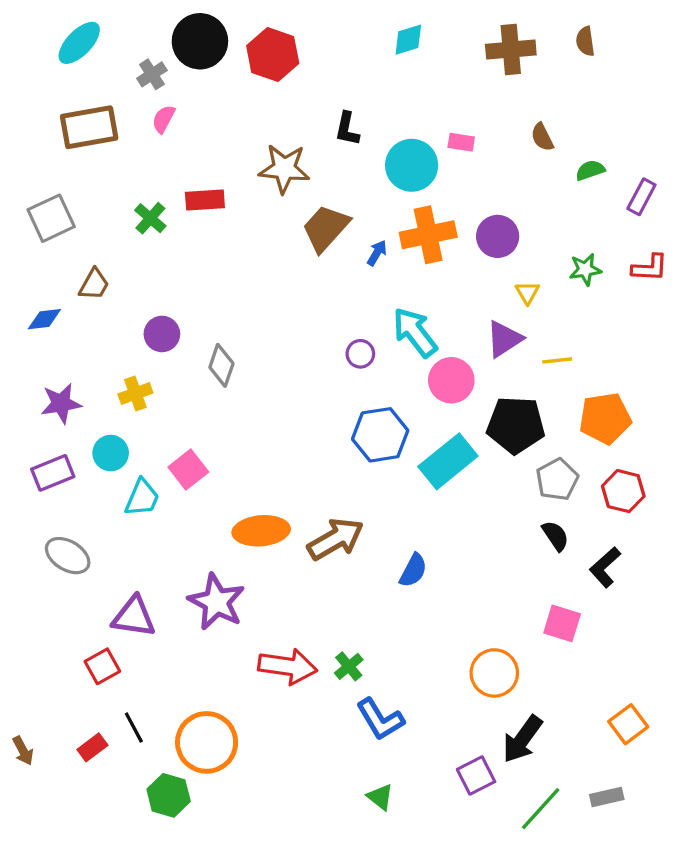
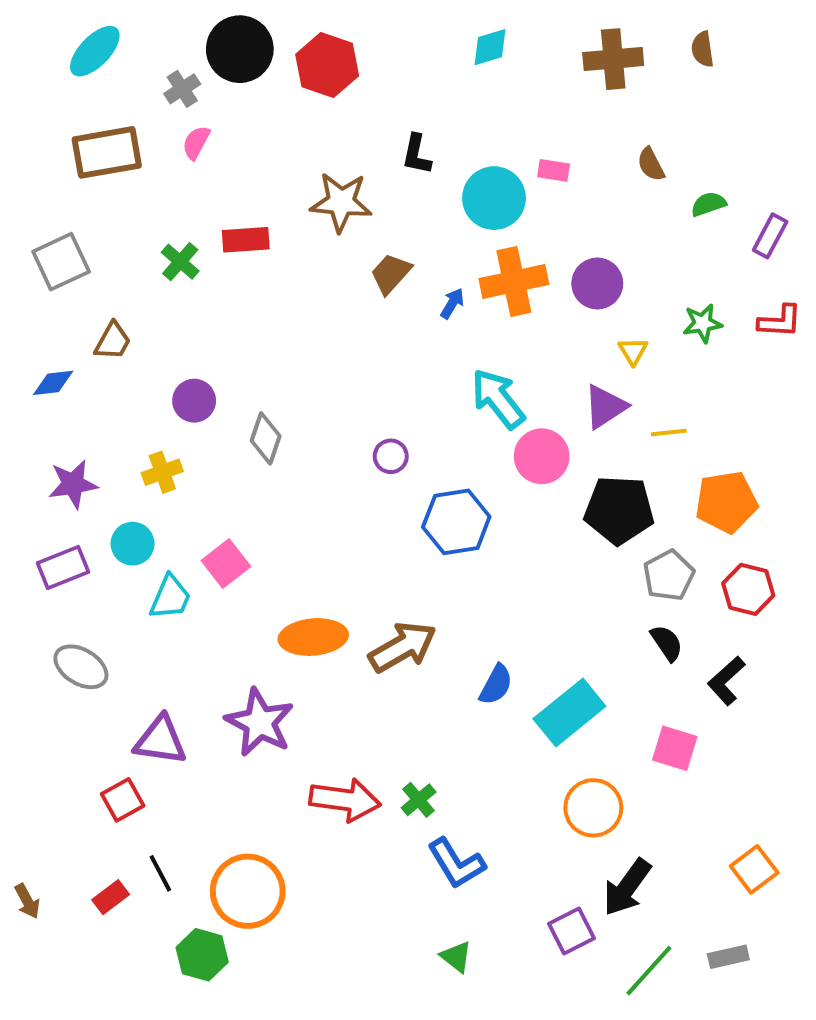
brown trapezoid: (326, 228) -> (391, 274), size x0.7
purple circle: (360, 354) -> (391, 456), moved
cyan rectangle: (448, 461) -> (569, 712), moved

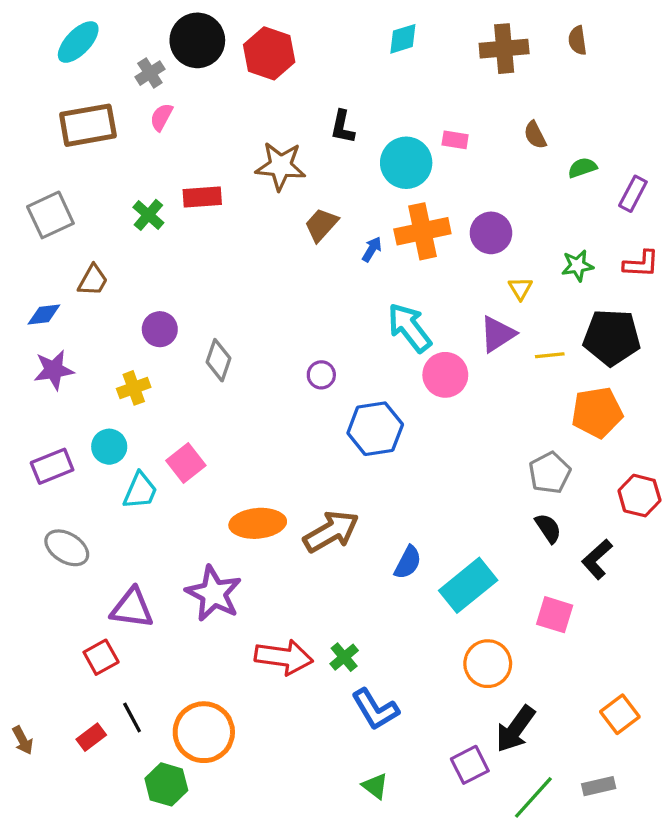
purple star: (73, 484) -> (54, 370), moved
black pentagon: (619, 510) -> (612, 337), moved
red hexagon: (748, 589) -> (639, 496), moved

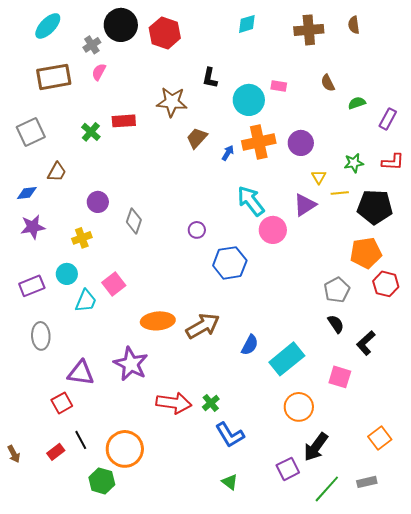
yellow line: (550, 355) -> (340, 193), moved
red hexagon: (639, 496) -> (386, 284), moved
gray ellipse: (67, 548) -> (41, 336), turned 56

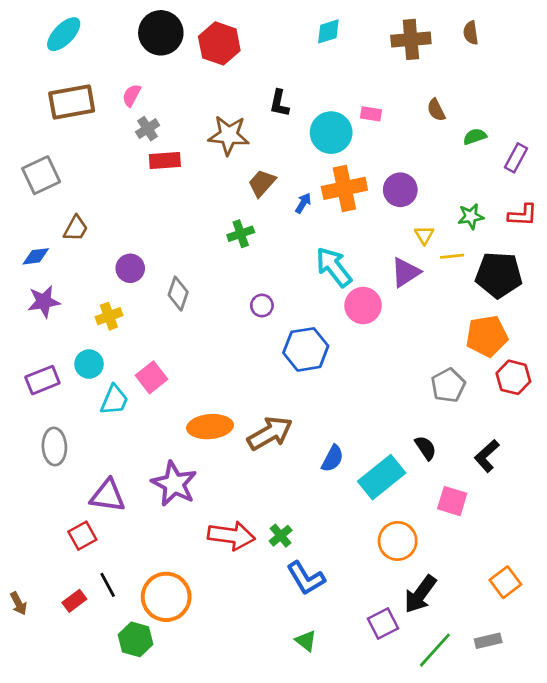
gray cross: (92, 45) -> (148, 129), moved
green cross: (91, 132) -> (241, 234), moved, turned 30
black semicircle: (336, 324) -> (426, 448), moved

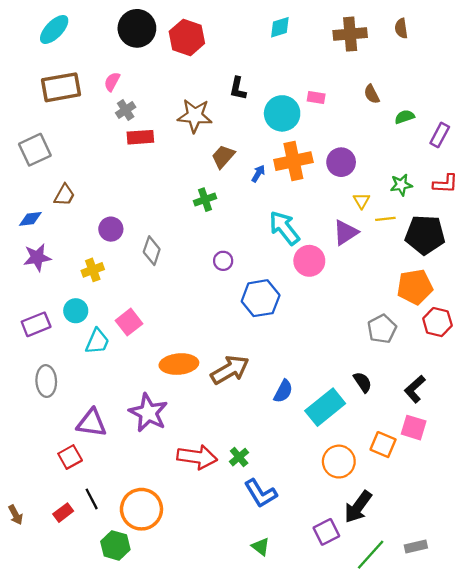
pink square: (452, 501) -> (414, 428), moved
orange square: (505, 582) -> (383, 445), moved, turned -30

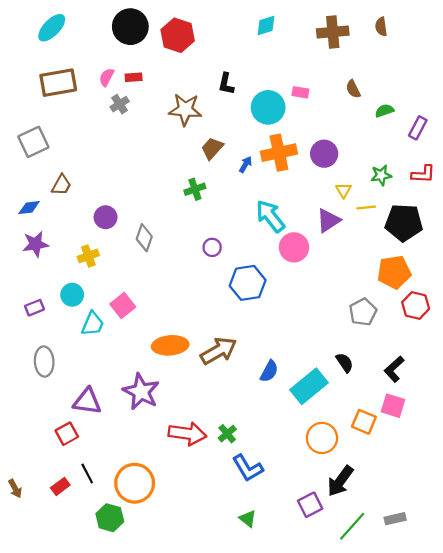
red rectangle: (140, 137) -> (134, 77), moved, size x0.7
purple rectangle: (36, 324) -> (34, 308), size x0.7

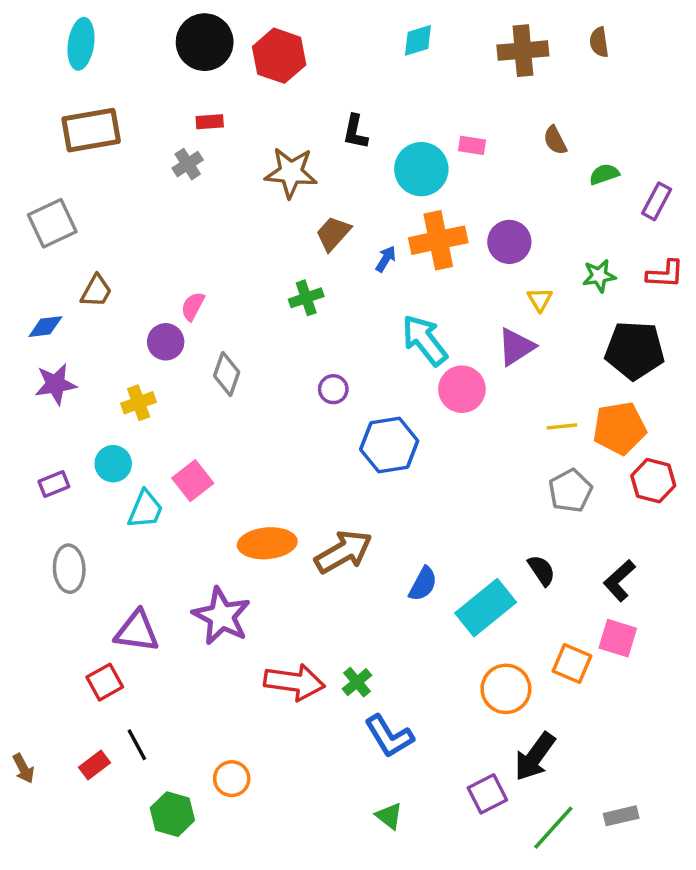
cyan ellipse: (52, 28) -> (81, 44), turned -36
pink semicircle: (107, 77) -> (193, 306), moved
yellow line: (366, 208) -> (562, 426), moved
orange circle: (135, 483) -> (232, 779), moved, size x0.6

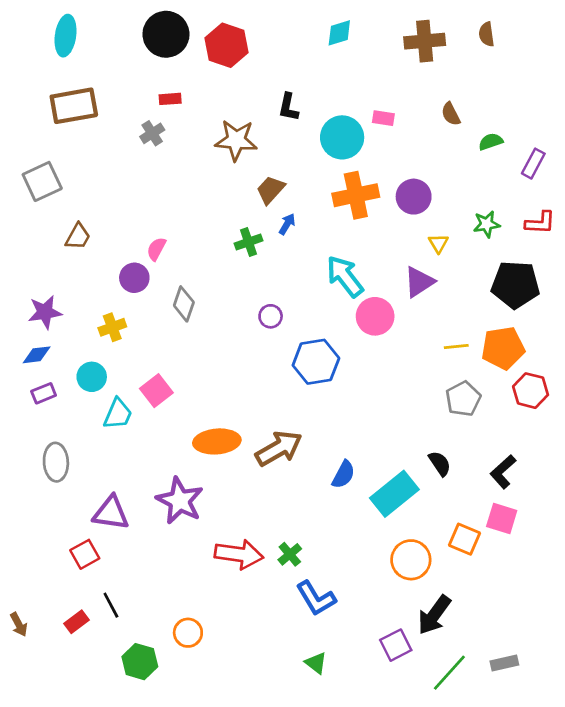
blue arrow: (386, 259) -> (287, 224), moved
blue diamond: (45, 327) -> (37, 355), moved

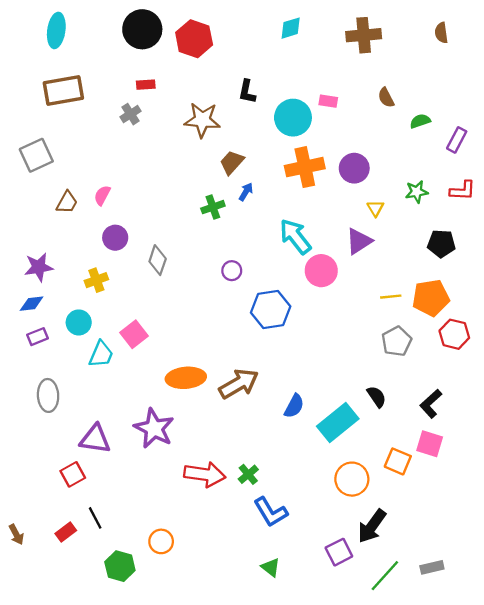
brown semicircle: (487, 34) -> (441, 33), moved
pink semicircle: (156, 249) -> (102, 195), moved
black pentagon: (515, 285) -> (441, 244), size x0.7

